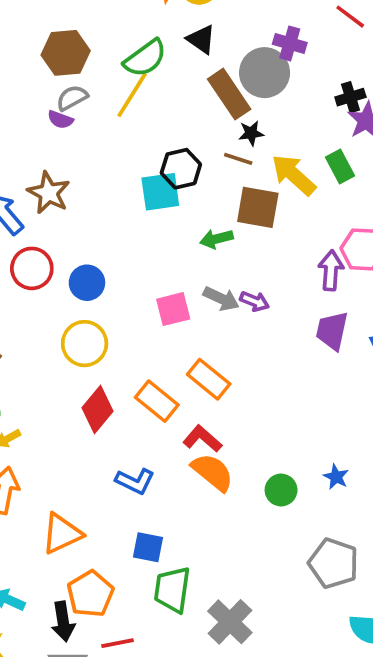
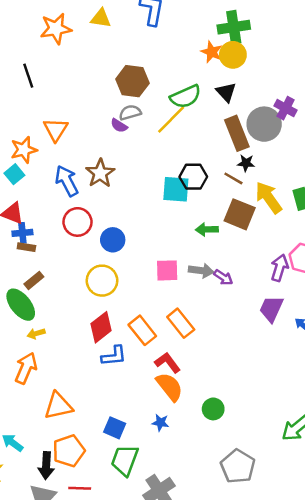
gray arrow: (221, 299) -> (201, 271), turned -30
blue star: (336, 477) -> (160, 423), moved, turned -30
blue L-shape: (135, 481) -> (114, 356), moved, turned -44

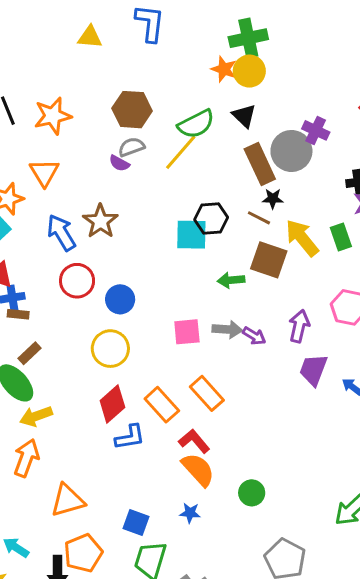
orange star: (56, 29) -> (53, 116), moved
purple arrow: (280, 268) -> (299, 326), moved
yellow arrow: (36, 334) -> (36, 416), size x1.5

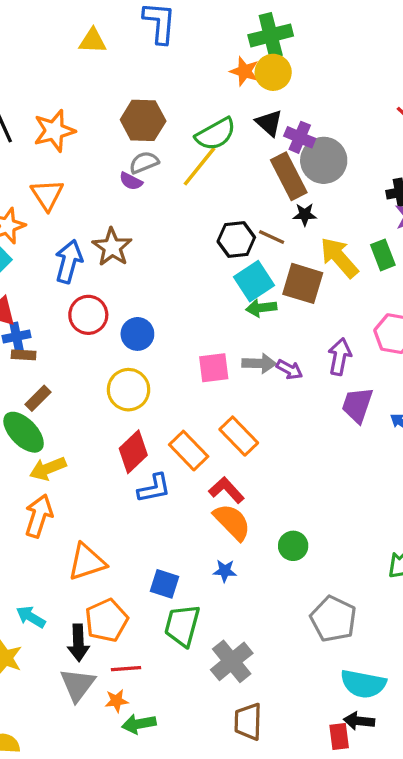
purple cross: (316, 130) -> (300, 137), moved
brown line: (259, 218) -> (272, 237), moved
blue arrow: (61, 233) -> (69, 261), turned 48
cyan square: (191, 235) -> (254, 281), moved, turned -32

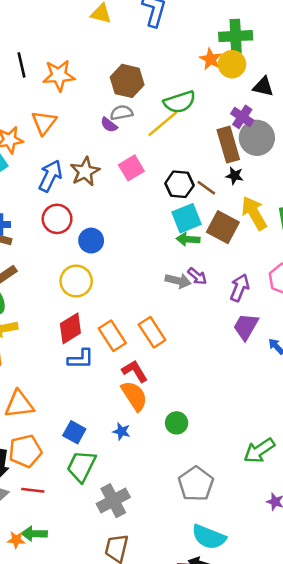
black triangle: (269, 123) -> (263, 87), moved, turned -40
pink square: (214, 368) -> (131, 168), moved, turned -35
purple arrow: (289, 369) -> (197, 276), moved
orange star: (117, 701) -> (16, 540), moved

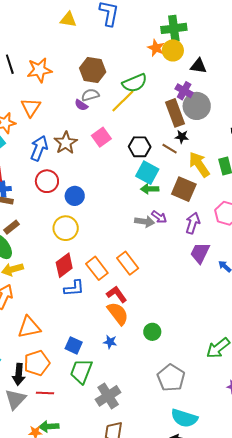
brown line: (206, 188) -> (170, 149), moved
cyan square: (187, 218) -> (147, 173), turned -35
brown square: (223, 227) -> (184, 189), moved

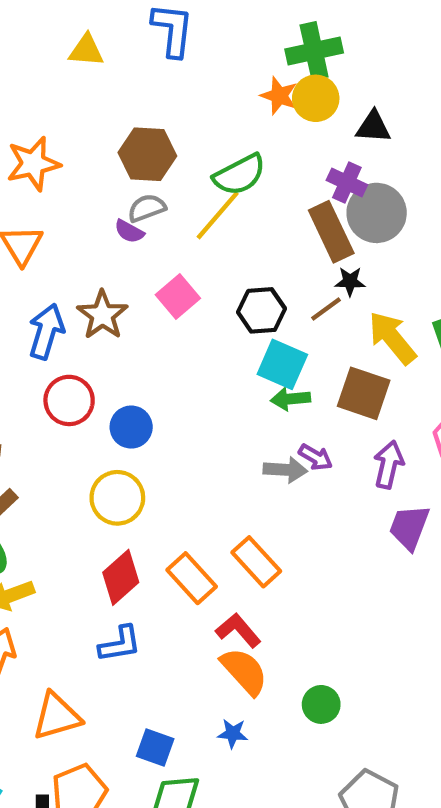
brown line: (170, 149) -> (326, 309), turned -63
blue L-shape: (74, 288) -> (120, 644), moved

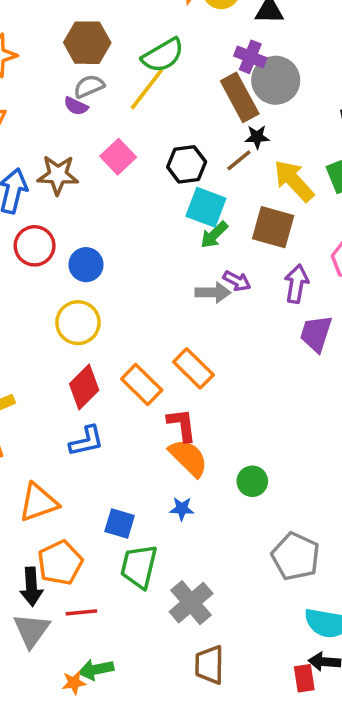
brown star: (102, 315) -> (58, 175), turned -30
green arrow: (290, 399) -> (214, 235), turned -36
red L-shape: (238, 630) -> (182, 425), turned 36

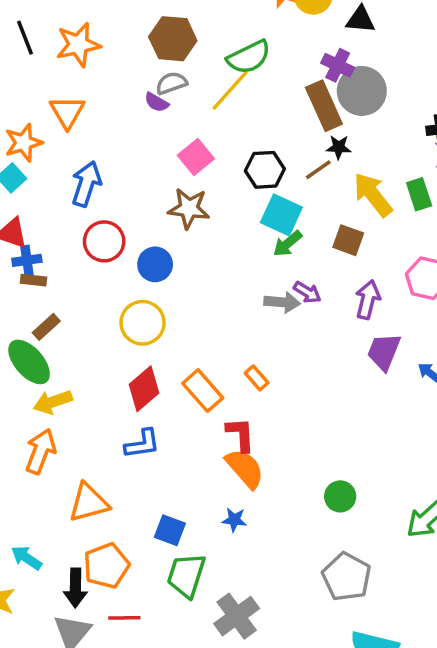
brown star: (58, 175) -> (189, 208), moved
brown square: (273, 227) -> (348, 240), size x0.7
orange rectangle: (193, 368) -> (257, 378), size x0.6
green circle: (252, 481) -> (340, 496), moved

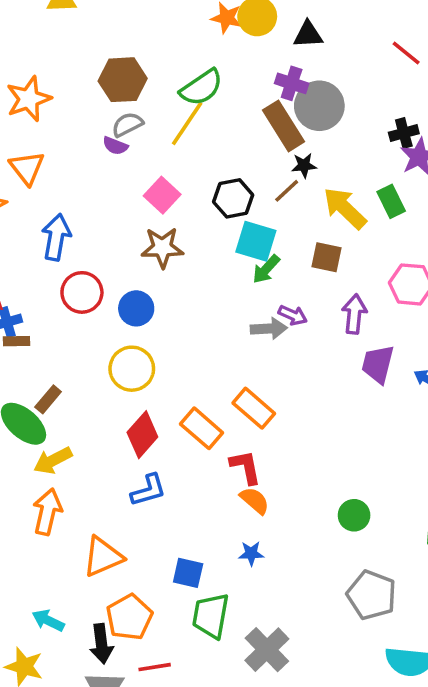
brown rectangle: (46, 327) -> (48, 399), moved
orange rectangle: (257, 378) -> (254, 408), size x1.6
orange semicircle: (245, 468) -> (255, 501), size x0.7

